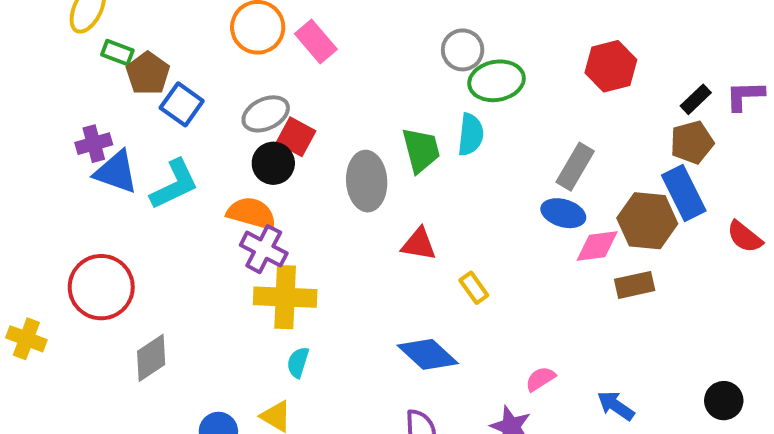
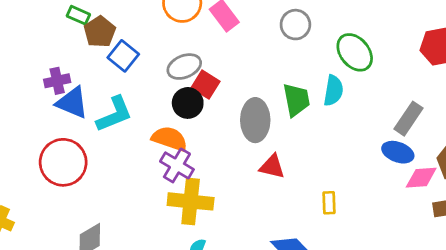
gray circle: (463, 50) -> (295, 25), moved
green ellipse: (497, 81) -> (355, 52), turned 57
red triangle: (419, 244) -> (272, 167), moved
red circle: (101, 287) -> (63, 162), moved
yellow rectangle: (474, 288) -> (329, 203), turned 30

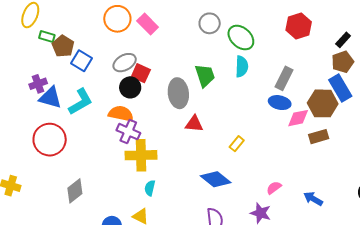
gray circle: (295, 25) -> (210, 23), moved
cyan semicircle: (333, 91) -> (242, 67), moved
yellow rectangle: (329, 203) -> (237, 144), turned 49

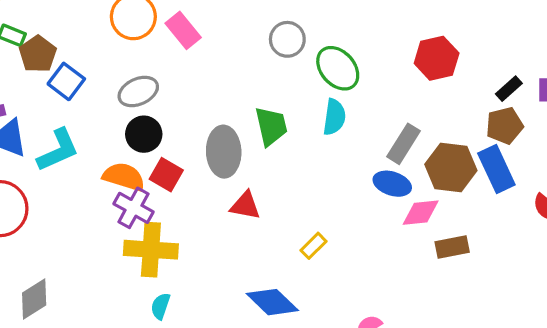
red square: (141, 73) -> (166, 175), moved
brown hexagon: (323, 103) -> (451, 167), moved

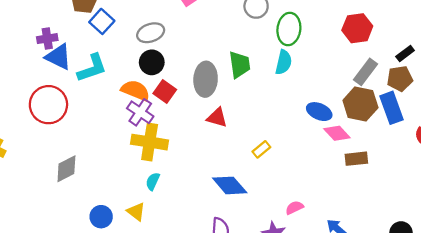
green ellipse: (338, 68) -> (289, 29), turned 44
gray rectangle: (403, 144) -> (366, 72), moved
pink diamond: (421, 213) -> (337, 133), turned 48

